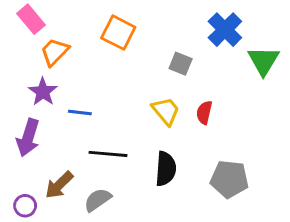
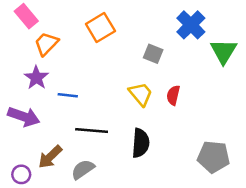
orange square: (118, 33) -> (100, 27), turned 32
purple arrow: (28, 138) -> (24, 117), turned -88
gray pentagon: (229, 179) -> (213, 157), moved

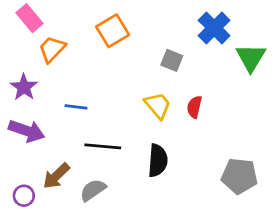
purple star: (36, 78) -> (24, 87), moved

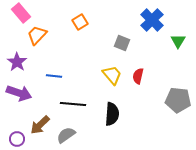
orange square: (113, 31) -> (80, 22), size x0.7
green triangle: (251, 58) -> (178, 41), size x0.7
gray pentagon: (239, 176) -> (178, 100), moved

